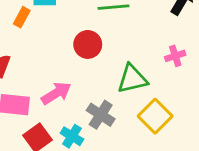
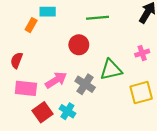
gray cross: (101, 115) -> (85, 84), moved
yellow square: (155, 116) -> (141, 93), moved, turned 30

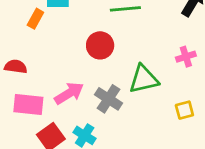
red semicircle: (17, 60) -> (16, 66), turned 77
yellow square: (141, 93) -> (184, 110), size x0.6

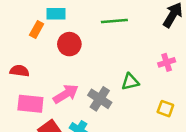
red circle: (100, 45) -> (69, 44), moved
green triangle: (144, 79) -> (130, 82), size x0.7
yellow square: (184, 110) -> (165, 109), turned 35

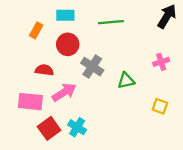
cyan rectangle: (56, 14) -> (65, 15), moved
red semicircle: (20, 71) -> (44, 70), moved
gray cross: (100, 99) -> (92, 67), moved

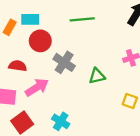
cyan rectangle: (65, 15) -> (30, 19), moved
cyan cross: (77, 127) -> (61, 121), moved

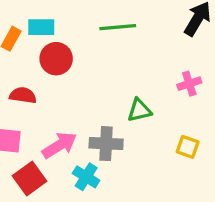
gray cross: (64, 62) -> (106, 144), moved, turned -30
pink arrow: (37, 87) -> (59, 145), moved

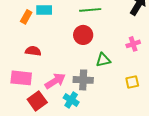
red circle: (56, 59) -> (83, 35), moved
yellow square: (188, 147) -> (132, 82), turned -32

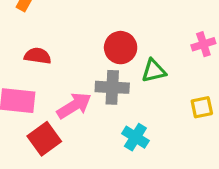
red circle: (83, 35) -> (121, 48), moved
gray cross: (83, 80) -> (112, 87), moved
cyan cross: (71, 100) -> (135, 137), moved

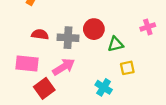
gray cross: (112, 87) -> (68, 38), moved
yellow square: (202, 107) -> (127, 68), moved

